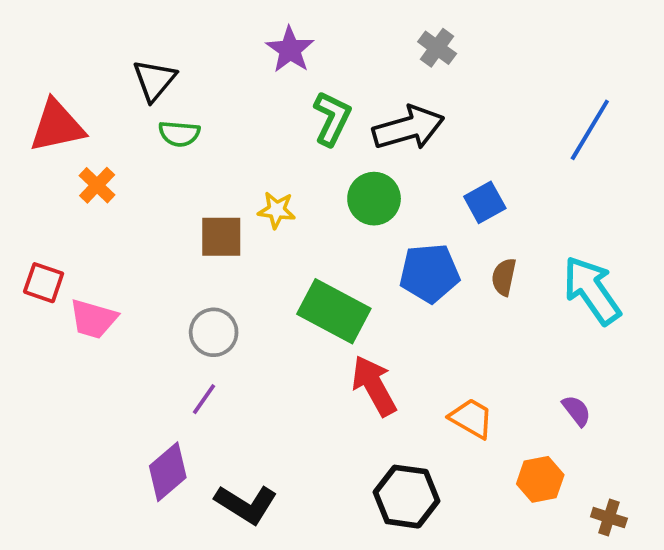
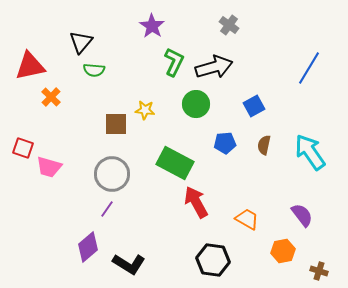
blue pentagon: (429, 273) -> (225, 143), size x0.7
gray circle: (214, 332) -> (112, 174), size x1.4
purple semicircle: (576, 411) -> (302, 215), size x1.4

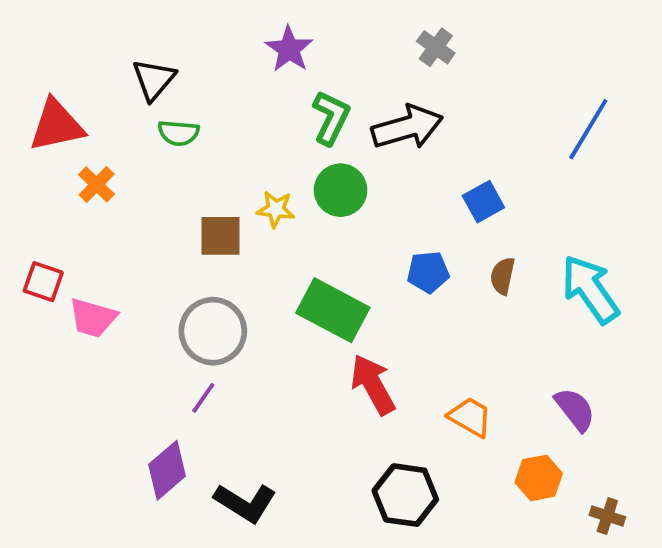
green circle: (196, 104) -> (341, 190), moved

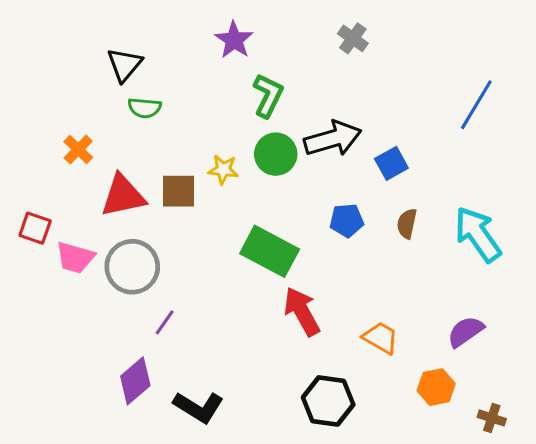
red triangle: (57, 125) -> (123, 196), moved
black arrow: (407, 127) -> (333, 139), moved
gray circle: (213, 331) -> (132, 267), moved
purple semicircle: (575, 409) -> (465, 332), turned -87

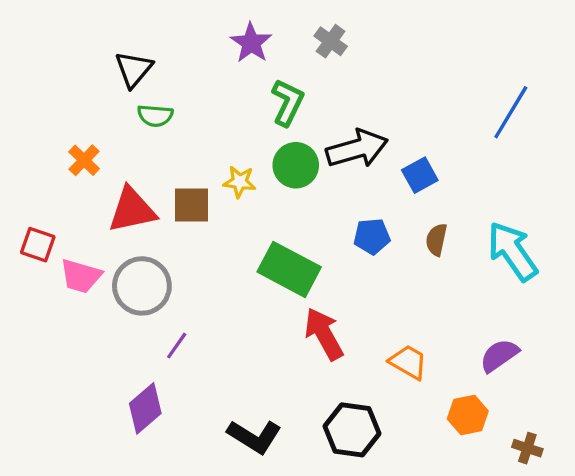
gray cross: (353, 38) -> (331, 41), moved
black L-shape: (199, 407) -> (254, 436), moved

